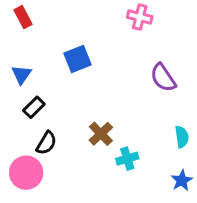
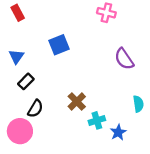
blue star: (182, 180) -> (118, 132), moved

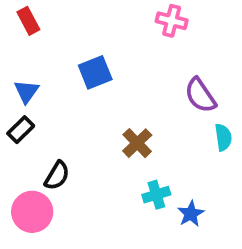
black rectangle: (26, 81) -> (21, 130), moved
brown cross: (77, 102) -> (137, 143), moved
cyan semicircle: (138, 104) -> (223, 137), moved

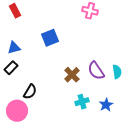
blue triangle: (26, 91) -> (14, 48), turned 40
purple semicircle: (200, 95) -> (96, 71), moved
blue star: (191, 214) -> (106, 105), moved

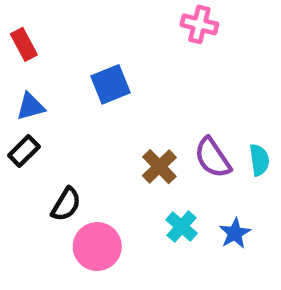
red rectangle: (15, 11) -> (24, 44), moved
cyan cross: (82, 102) -> (182, 227), turned -32
pink circle: (17, 111) -> (97, 247), moved

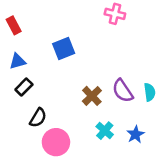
black rectangle: (24, 151) -> (24, 87), moved

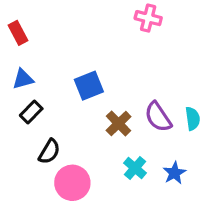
blue square: (64, 48) -> (89, 86), moved

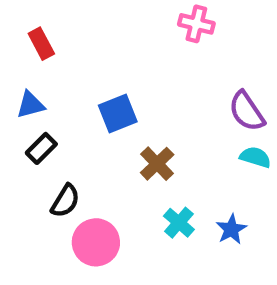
red rectangle: (18, 33) -> (41, 44), moved
purple semicircle: (158, 117) -> (247, 111), moved
cyan semicircle: (193, 119) -> (255, 157), turned -65

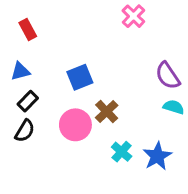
pink cross: (196, 24) -> (133, 16), turned 30
black semicircle: (65, 201) -> (25, 131), moved
blue star: (231, 229) -> (157, 156), size x1.4
pink circle: (96, 242) -> (75, 125), moved

